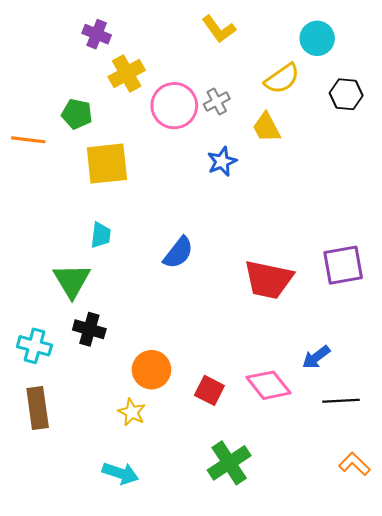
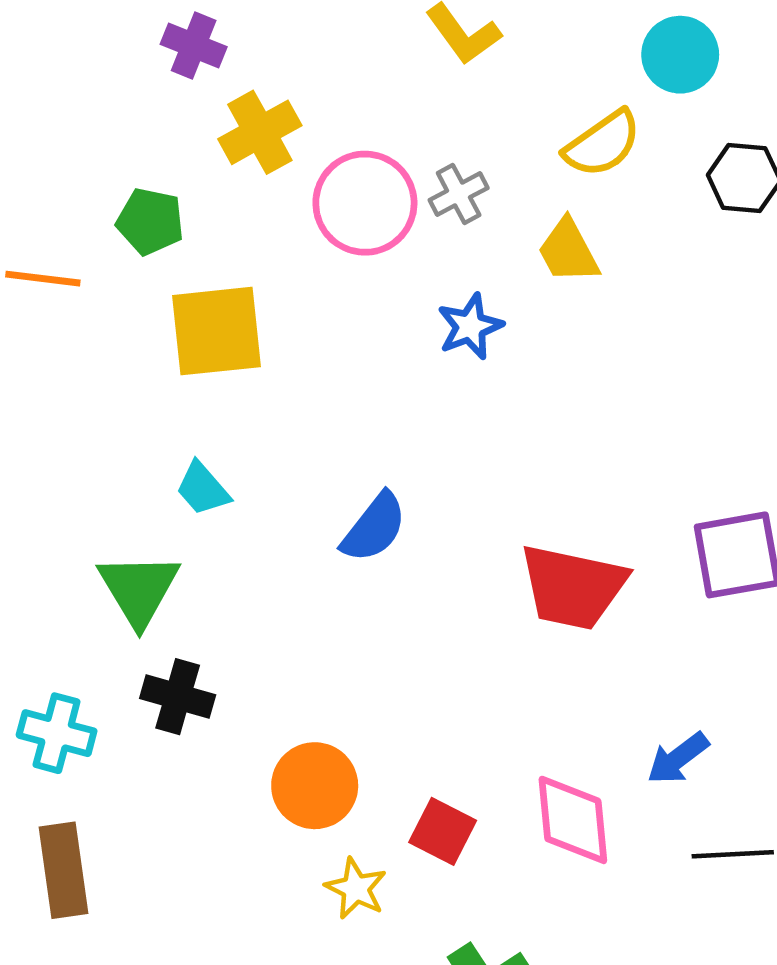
cyan trapezoid: (101, 235) -> (203, 489), turned 132
pink diamond: (268, 385) -> (573, 820), turned 33
yellow star: (132, 412) -> (356, 888), moved

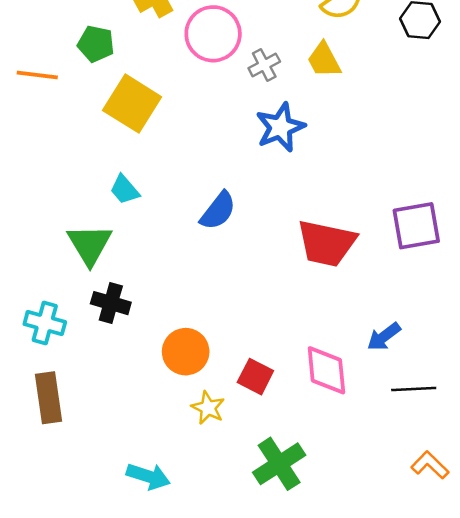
gray cross: (459, 194) -> (264, 65), moved
blue star: (470, 326) -> (280, 127), moved, size x1.4
yellow square: (216, 331) -> (132, 104), turned 38

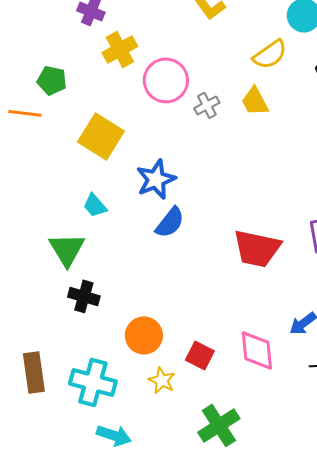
green pentagon: (96, 44) -> (52, 80), moved
blue star: (280, 127) -> (156, 179), moved
cyan cross: (45, 323) -> (93, 382), moved, size x1.4

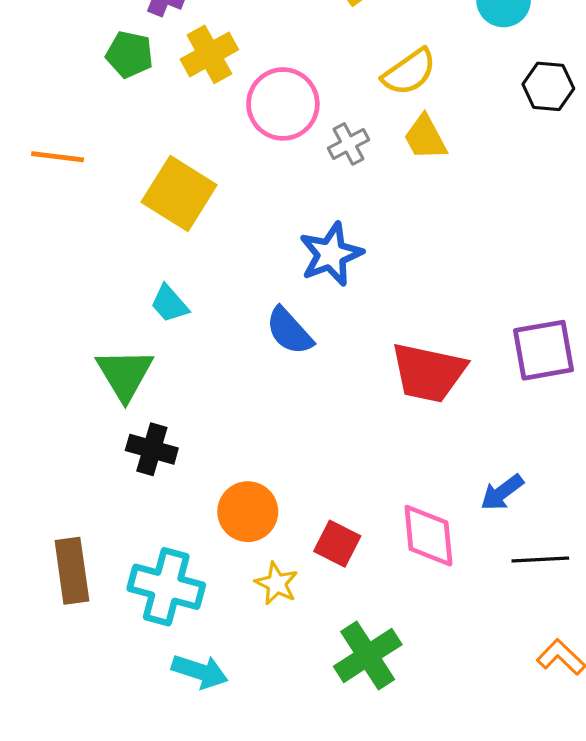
yellow semicircle: (270, 54) -> (409, 72), moved
green pentagon: (52, 80) -> (129, 54), moved
blue star: (156, 179) -> (331, 254), moved
blue semicircle: (170, 222) -> (289, 331), turned 100

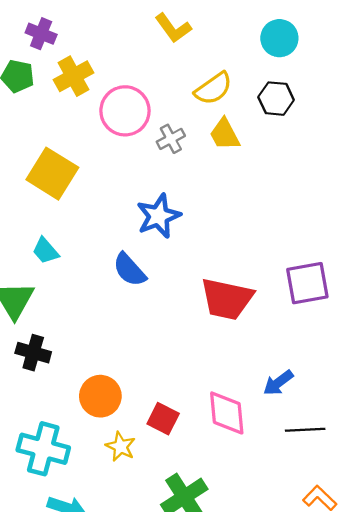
black hexagon: (548, 86) -> (276, 99), moved

